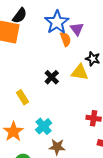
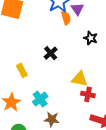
yellow triangle: (80, 72) -> (80, 79), moved

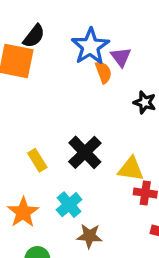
black cross: (51, 53) -> (85, 152), moved, size x1.5

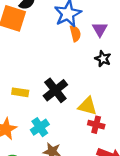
purple triangle: (121, 57) -> (100, 29), moved
yellow rectangle: (37, 160) -> (20, 92), turned -56

